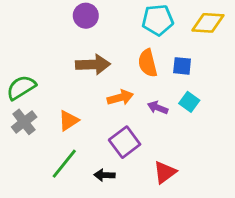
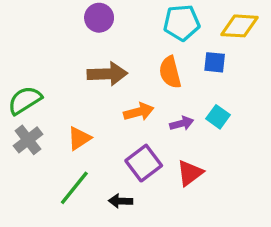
blue square: (182, 66) -> (215, 62), moved
purple arrow: (158, 108) -> (182, 123), turned 144
red triangle: (165, 172) -> (190, 173), moved

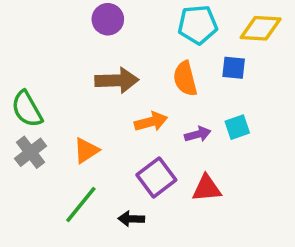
green semicircle: (25, 100) -> (27, 109), turned -88
cyan square: (218, 117) -> (237, 127), turned 35
red triangle: (190, 173) -> (207, 188), turned 32

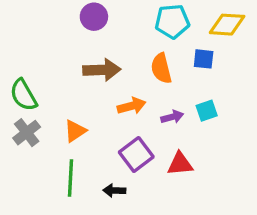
green line: (81, 204) -> (70, 178), turned -36

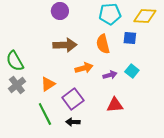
cyan square: (207, 111) -> (132, 71), turned -32
purple square: (136, 154) -> (73, 99), moved
green line: (70, 178) -> (45, 114), turned -30

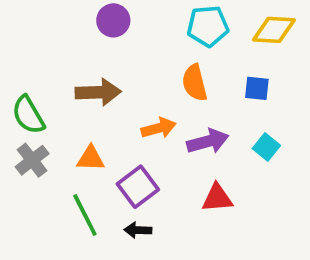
blue square: (130, 38) -> (257, 88), moved
brown arrow: (65, 45) -> (98, 92), moved
cyan square: (132, 71) -> (266, 147), moved
purple arrow: (110, 75) -> (208, 141), size x1.5
orange triangle: (48, 84) -> (91, 158), turned 35

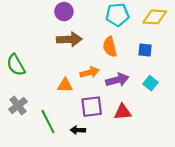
brown arrow: (98, 92) -> (69, 39), moved
orange triangle: (91, 158) -> (65, 85), moved
gray cross: (32, 160) -> (18, 106), moved
purple square: (138, 187) -> (92, 107), moved, turned 30

